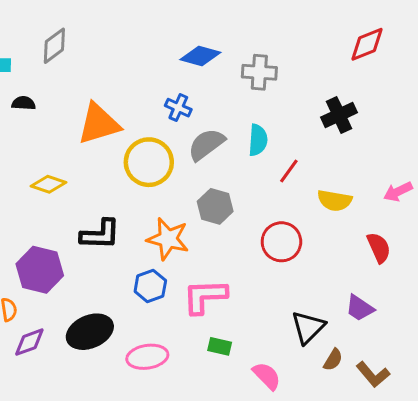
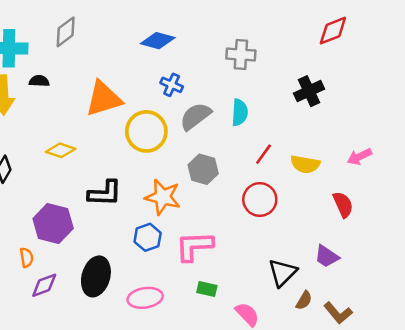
blue diamond: (200, 56) -> (158, 41), moved
red line: (289, 171) -> (264, 154), moved
black ellipse: (90, 332) -> (96, 276), turned -51

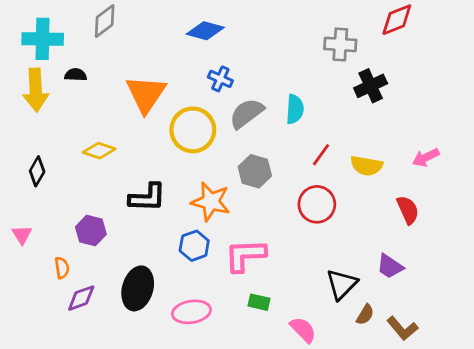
gray cross: (241, 55) -> (340, 44), moved
orange triangle: (103, 99) -> (146, 94), turned -39
purple hexagon: (53, 223) -> (91, 231), size x0.7

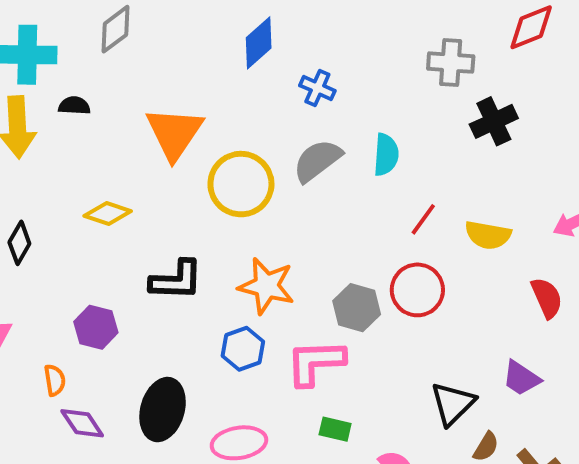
blue diamond: (205, 31) -> (259, 43), turned -57
blue cross: (220, 79) -> (317, 88), moved
gray hexagon: (255, 171) -> (357, 308), moved
purple diamond: (81, 298) -> (82, 423), turned 76

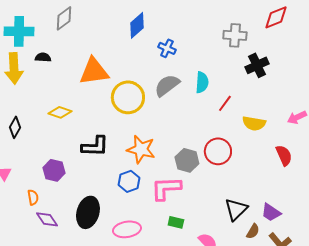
orange triangle: (174, 133) -> (94, 71), turned 48
red line: (423, 219) -> (225, 103), moved
purple trapezoid: (521, 378) -> (271, 212), moved

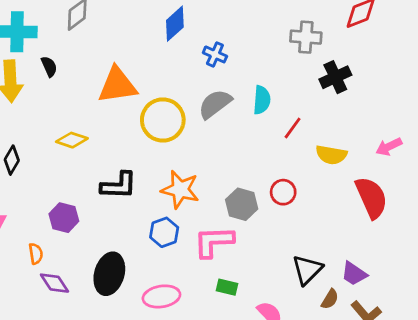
black semicircle: (43, 57) -> (49, 66), turned 63
red circle: (218, 151) -> (283, 192), size x0.7
red semicircle: (284, 155) -> (371, 198), size x1.5

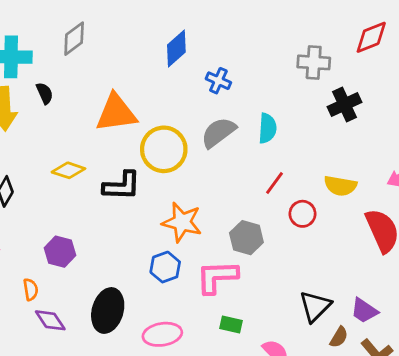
red line: (293, 128) -> (274, 183), moved
black L-shape: (119, 185) -> (122, 186), moved
red circle: (283, 192) -> (303, 214), moved

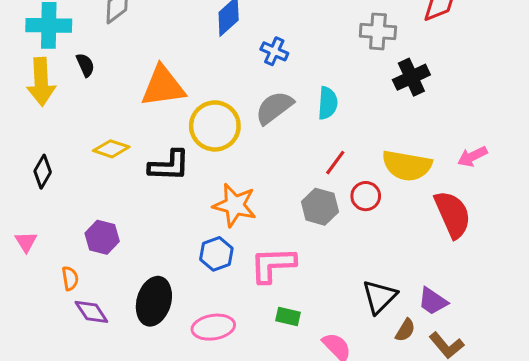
yellow semicircle: (340, 186) -> (407, 166), size x1.4
gray hexagon: (246, 238) -> (320, 207), moved

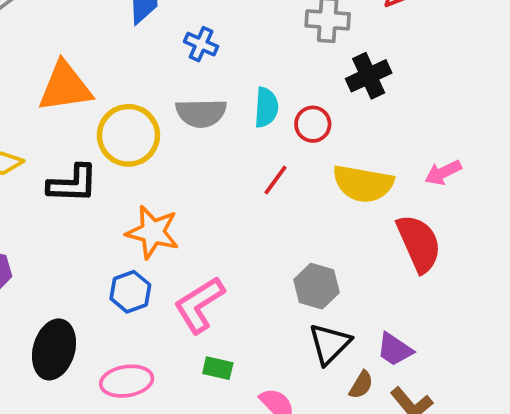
gray semicircle: (274, 108) -> (201, 113), turned -144
red circle: (366, 196) -> (313, 124), moved
gray hexagon: (320, 207) -> (316, 286), moved
pink L-shape: (273, 265) -> (199, 305), turned -30

